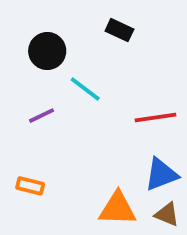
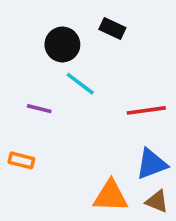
black circle: (47, 51) -> (62, 44), moved
purple line: (42, 116) -> (39, 109), turned 40
orange rectangle: (30, 186) -> (21, 160), moved

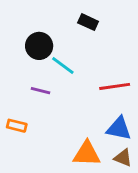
black circle: (62, 44) -> (39, 46), moved
purple line: (39, 109) -> (41, 91), moved
blue triangle: (152, 164) -> (119, 128), turned 32

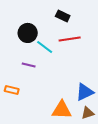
red line: (115, 86) -> (70, 39), moved
blue triangle: (119, 128) -> (85, 92), turned -36
brown triangle: (123, 158) -> (88, 113), turned -40

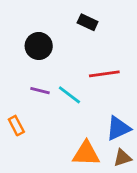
red line: (70, 39) -> (104, 74), moved
cyan line: (45, 47) -> (69, 95), moved
orange rectangle: (12, 90) -> (16, 126), turned 48

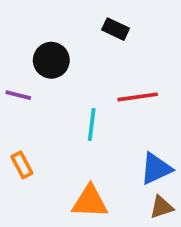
purple line: (40, 91) -> (18, 95), moved
cyan line: (69, 95) -> (92, 124), turned 60
orange triangle: (86, 154) -> (90, 202), moved

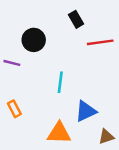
black rectangle: (116, 29) -> (76, 19), turned 35
red line: (138, 97) -> (100, 42), moved
blue triangle: (156, 169) -> (86, 111), moved

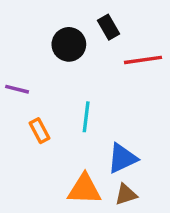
black circle: (34, 40) -> (69, 44), moved
orange rectangle: (14, 109) -> (40, 131), moved
brown triangle: (106, 137) -> (126, 194), moved

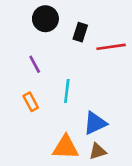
black rectangle: (109, 27) -> (80, 32), moved, turned 48
black circle: (69, 44) -> (45, 19), moved
purple line: (17, 89) -> (35, 64), moved, turned 48

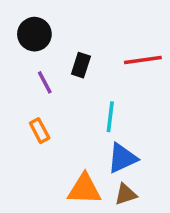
black circle: (45, 19) -> (34, 34), moved
black rectangle: (80, 32) -> (81, 65), moved
cyan line: (67, 91) -> (110, 117), moved

